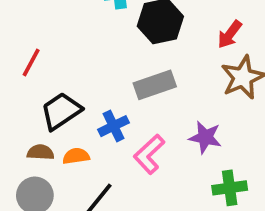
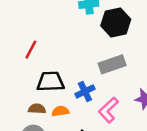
black trapezoid: (61, 111) -> (51, 82), turned 32

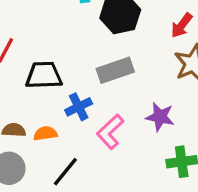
black trapezoid: (51, 82) -> (44, 75), moved

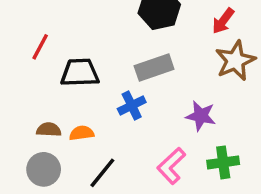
blue cross: (79, 107) -> (132, 105), moved
pink L-shape: (110, 132) -> (171, 166), moved

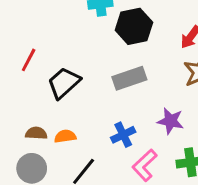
black trapezoid: (80, 73) -> (64, 83), turned -40
blue cross: (132, 105) -> (123, 135), moved

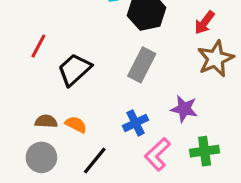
gray rectangle: (129, 78) -> (142, 65), turned -44
orange semicircle: (65, 136) -> (76, 124), turned 35

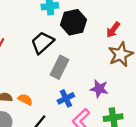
gray rectangle: (142, 65) -> (60, 67), moved
black trapezoid: (74, 70) -> (42, 43), moved

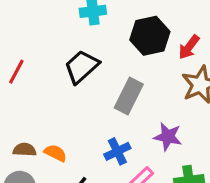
black hexagon: (73, 22) -> (150, 36), moved
gray rectangle: (60, 67) -> (129, 96), moved

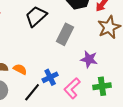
blue cross: (117, 151) -> (50, 77), moved

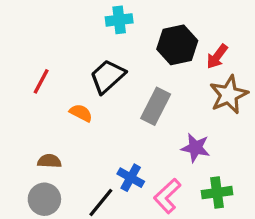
orange semicircle: (20, 69) -> (81, 113), moved
blue cross: (50, 77) -> (131, 178), turned -35

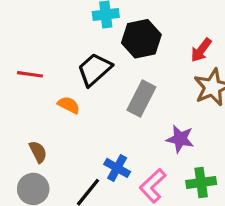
black hexagon: (177, 45) -> (141, 39), moved
red line: (41, 81) -> (30, 74), turned 70
brown semicircle: (49, 161) -> (38, 152), turned 60

